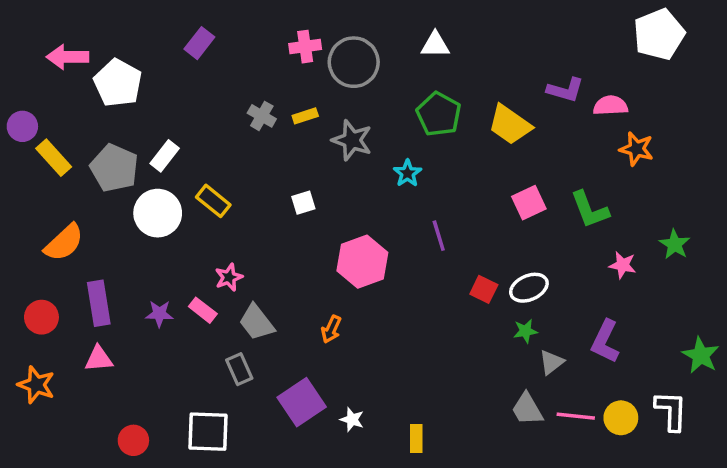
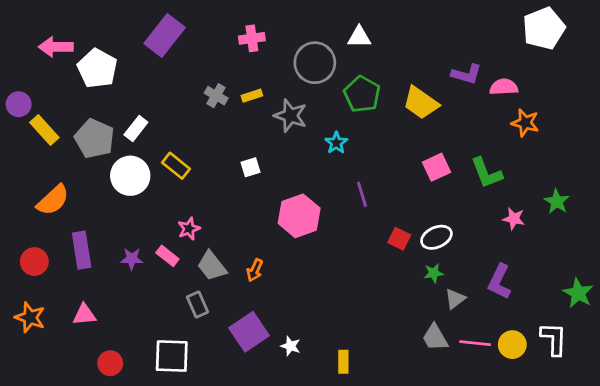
purple rectangle: (199, 43) -> (165, 36), size x1.6
gray circle: (354, 62) -> (315, 63), moved
orange arrow: (331, 329) -> (255, 270), moved
pink triangle: (99, 359) -> (84, 315), moved

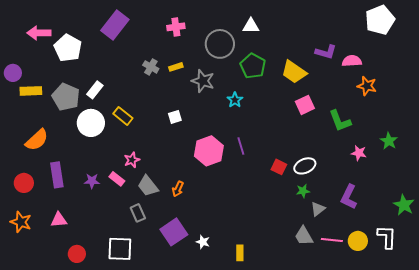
yellow rectangle: (44, 130) -> (31, 91), turned -50
pink square: (436, 167) -> (305, 105), moved
purple line: (362, 194) -> (241, 146), moved

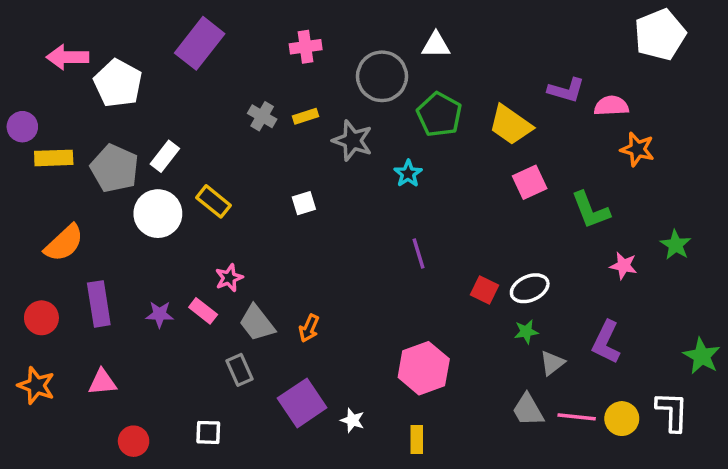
pink hexagon: (209, 151) -> (424, 368), moved
white square: (120, 249) -> (208, 432), size x0.6

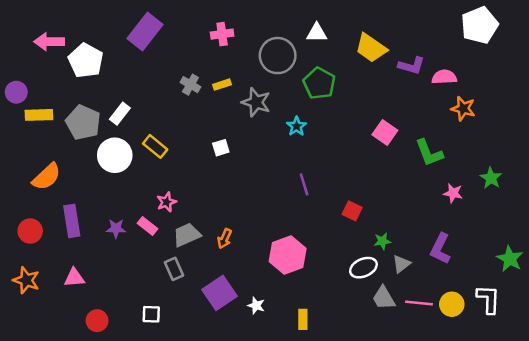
yellow trapezoid: (511, 125) -> (371, 48), moved
pink square: (530, 182) -> (385, 133), turned -30
white ellipse: (530, 288) -> (363, 268), moved
gray trapezoid: (257, 323) -> (187, 235), turned 104
pink hexagon: (424, 368) -> (288, 255), moved

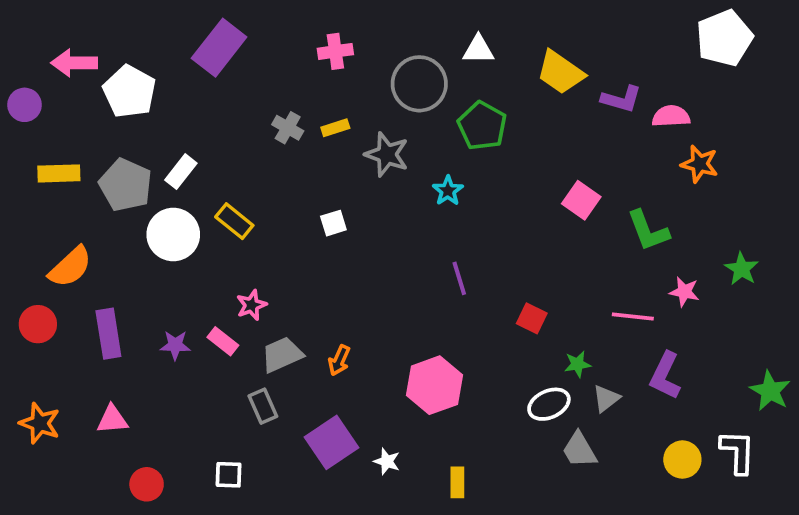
purple circle: (16, 92) -> (25, 105), moved
red circle: (30, 231) -> (38, 324), moved
pink line: (419, 303) -> (633, 316), moved

